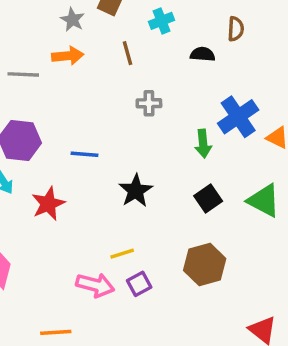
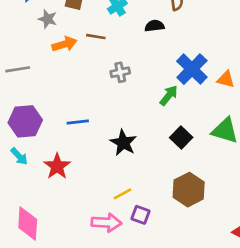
brown line: (128, 53) -> (96, 37), turned -54
orange arrow: (68, 56) -> (64, 44), moved
green arrow: (203, 144) -> (169, 95), turned -125
purple square: (139, 284) -> (140, 215), turned -30

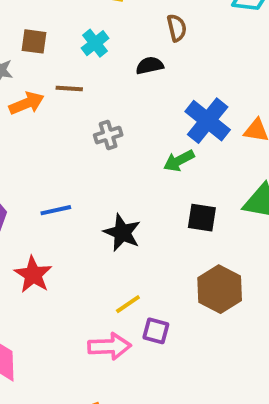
green arrow: (169, 95) -> (179, 161), turned -150
black square: (181, 138) -> (202, 218), turned -30

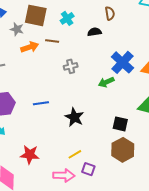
brown square: (34, 41) -> (36, 15), size x1.6
black square: (202, 218) -> (120, 124), moved
red star: (33, 275) -> (30, 155), moved, turned -30

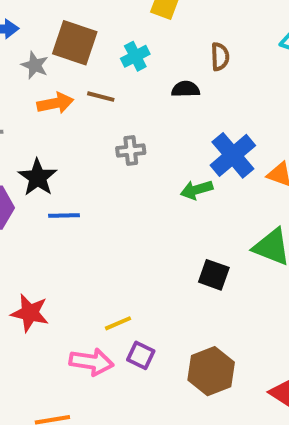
black star: (74, 117) -> (38, 177), moved
brown hexagon: (123, 150) -> (211, 371), moved

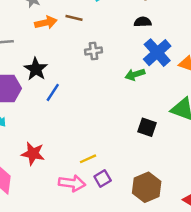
black semicircle: (186, 89) -> (143, 22), moved
blue line: (64, 216) -> (53, 92), turned -54
purple square: (141, 355) -> (103, 178), turned 35

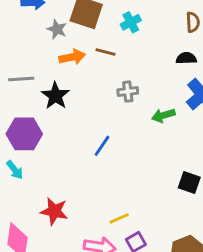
black star: (36, 69) -> (55, 96), moved
green arrow: (135, 75) -> (163, 115), moved
blue line: (53, 92) -> (102, 146), moved

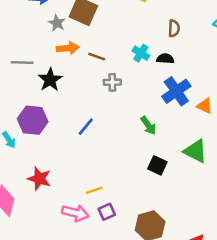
cyan cross: (131, 22) -> (141, 53), moved, turned -35
brown line: (106, 52) -> (97, 57), moved
green arrow: (163, 115) -> (148, 125), moved, turned -114
purple hexagon: (24, 134) -> (33, 120), moved

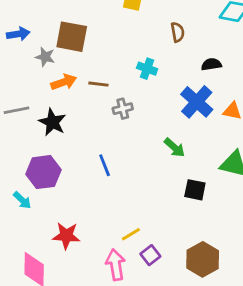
black semicircle: (165, 59) -> (211, 64), moved
blue line: (86, 127) -> (105, 165), turned -48
pink arrow: (75, 213) -> (116, 265), turned -100

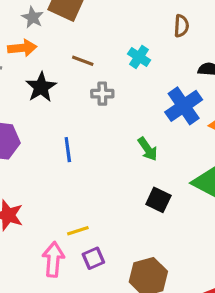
orange arrow: (64, 82) -> (22, 48), moved
black star: (52, 122) -> (41, 87), moved

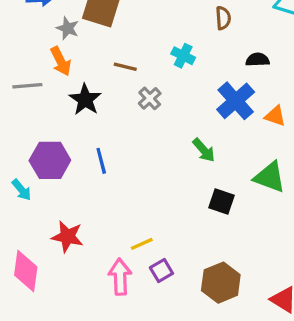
orange arrow: (22, 48) -> (61, 61), turned 76
gray cross: (102, 94) -> (150, 98), turned -35
blue line: (68, 150) -> (101, 161), moved

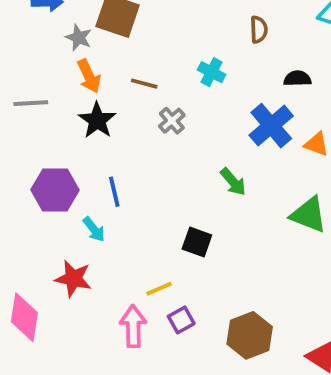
orange arrow: (61, 61) -> (89, 76), moved
cyan arrow: (22, 190) -> (94, 229), moved
black square: (222, 202) -> (197, 242), moved

